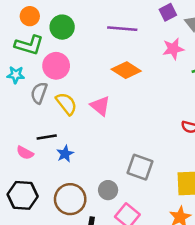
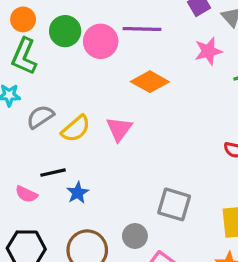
green L-shape: (29, 45) -> (24, 56), turned 100
pink circle: (56, 66) -> (101, 41), moved
gray semicircle: (39, 93) -> (40, 117), turned 40
yellow semicircle: (66, 104) -> (76, 129), turned 90
pink triangle: (100, 106) -> (119, 129), turned 30

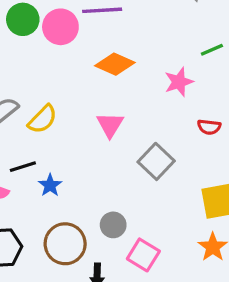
pink star: (208, 51) -> (179, 82), moved
pink triangle: (119, 129) -> (110, 125), moved
gray square: (174, 204) -> (156, 161), moved, turned 32

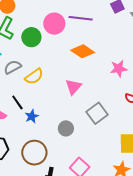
green circle: (23, 19) -> (31, 37), moved
black line: (23, 167) -> (17, 102), turned 63
gray circle: (113, 225) -> (66, 128), moved

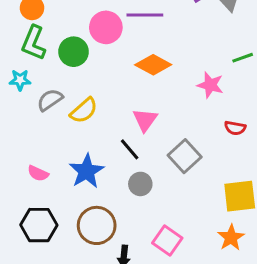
pink star: (119, 69) -> (210, 85), turned 30
black line: (17, 102) -> (130, 149), moved
blue star: (32, 116) -> (87, 171), size x1.6

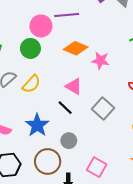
green circle: (74, 52) -> (30, 48), moved
pink star: (210, 85) -> (100, 61), moved
pink triangle: (145, 120) -> (74, 86), turned -30
gray circle: (140, 184) -> (69, 141), moved

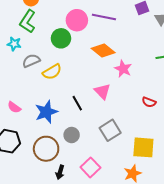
pink triangle: (74, 86) -> (102, 91), moved
gray square: (103, 108) -> (110, 130), moved

